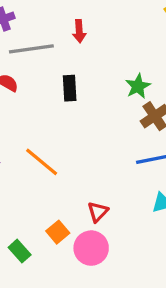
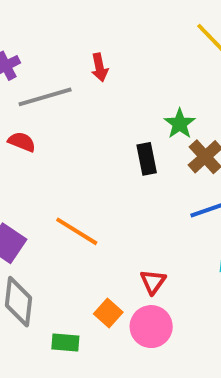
black rectangle: (70, 88) -> (147, 159), moved
green rectangle: (20, 251) -> (65, 342), turned -35

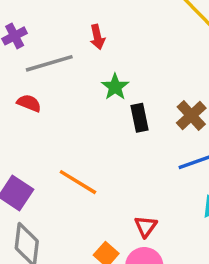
green star: (180, 124) -> (115, 87), moved

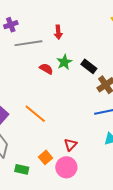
red semicircle: (29, 103) -> (46, 69), moved
black rectangle: (140, 118) -> (89, 66), moved, turned -49

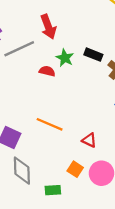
red arrow: (58, 32) -> (48, 27), size x1.5
red triangle: (70, 145) -> (89, 140), moved, turned -32

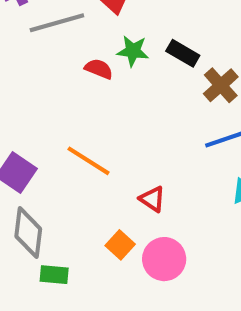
green star: (65, 58) -> (133, 51), turned -30
green rectangle: (53, 190) -> (54, 275), moved

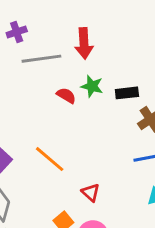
black rectangle: (183, 53) -> (127, 93), turned -45

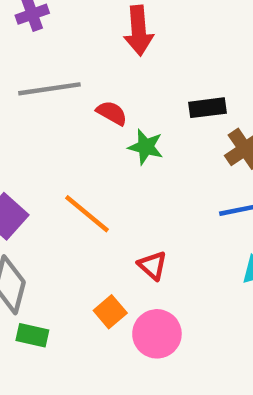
gray line: (41, 59) -> (49, 89), moved
green star: (92, 86) -> (146, 147), moved

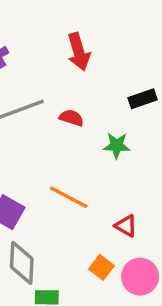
green star: (146, 147) -> (117, 146), moved

